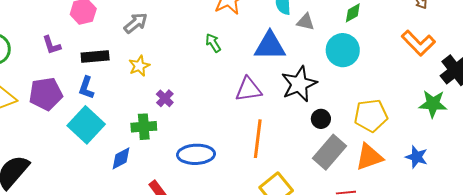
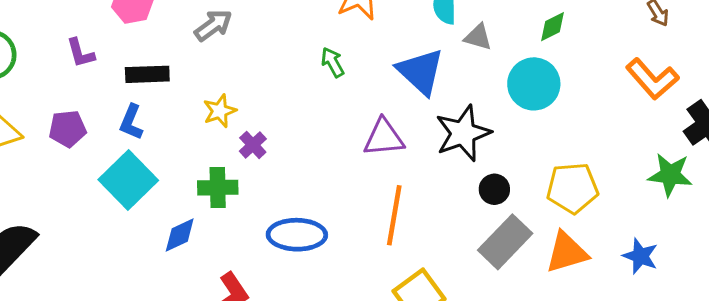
blue triangle: (270, 46) -> (421, 72), turned 40
yellow star: (139, 66) -> (220, 111), moved
purple pentagon: (46, 94) -> (68, 129), size x0.7

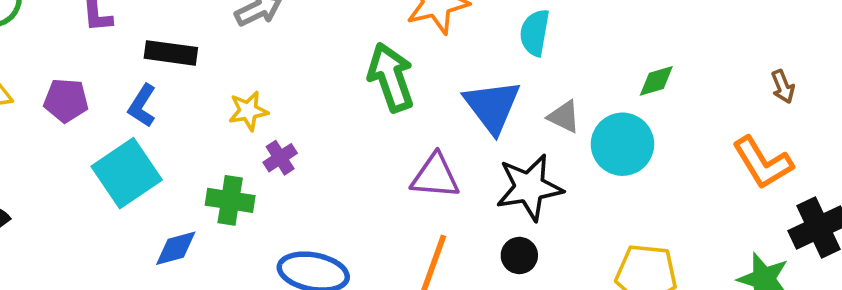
gray triangle: (478, 37) -> (564, 117), moved
green arrow: (333, 62) -> (391, 77), size x1.8
black circle: (494, 189) -> (519, 255), moved

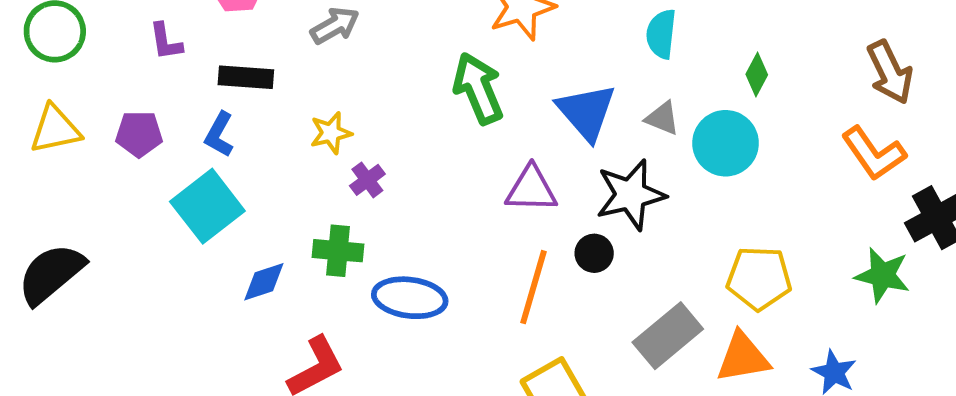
cyan semicircle: (535, 33) -> (661, 34), moved
green diamond: (656, 81) -> (757, 75), turned -42
brown arrow: (783, 87) -> (890, 72), size x1.8
green cross: (230, 200) -> (338, 251), moved
black circle: (519, 255) -> (594, 253), moved

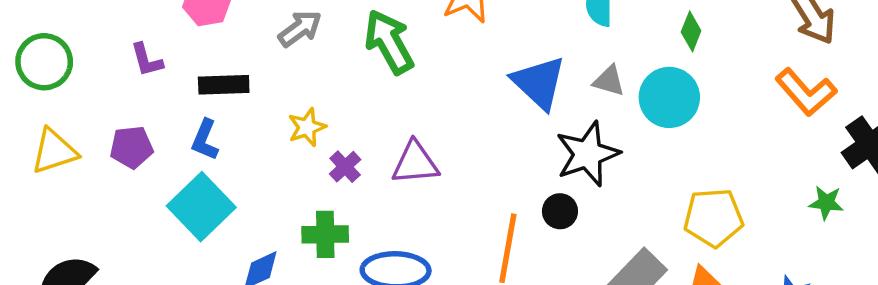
green arrow: (478, 88) -> (389, 42), moved
purple triangle: (531, 189) -> (415, 163), moved
green star: (882, 275) -> (826, 203), size x0.7

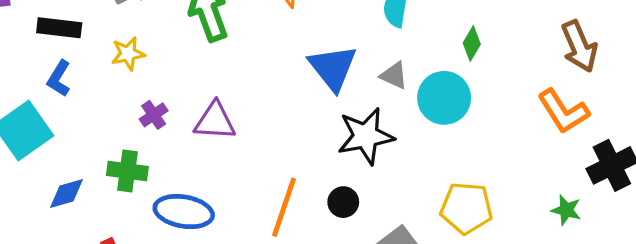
yellow star: (307, 127) -> (128, 54), moved
blue L-shape: (205, 140) -> (59, 78), moved
black circle: (560, 211) -> (343, 202), moved

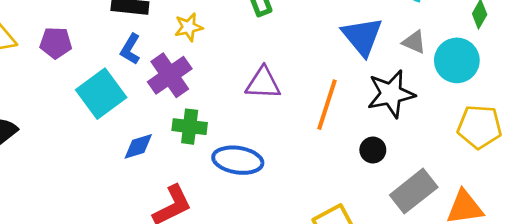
purple cross: (154, 115) -> (170, 75), moved, size x1.8
orange line: (284, 207) -> (327, 105), moved
yellow pentagon: (466, 208) -> (479, 127), moved

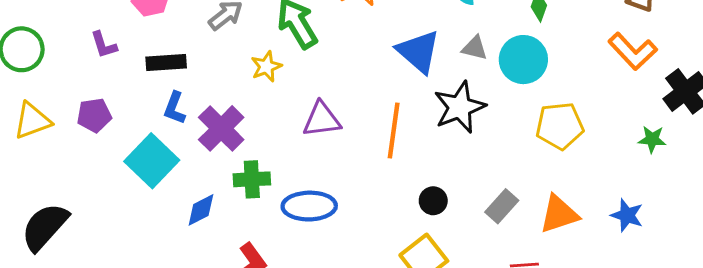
yellow star: (189, 27) -> (266, 67), moved
black circle: (373, 150) -> (433, 201), moved
gray rectangle: (414, 191) -> (502, 206), size x0.7

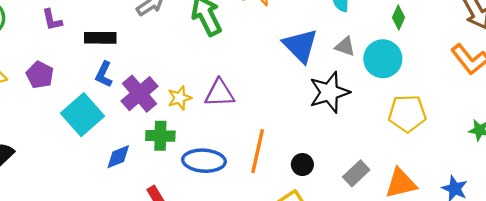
yellow star: (266, 67) -> (180, 98), moved
purple pentagon: (94, 115) -> (40, 75), turned 30
orange line: (394, 130) -> (258, 151), moved

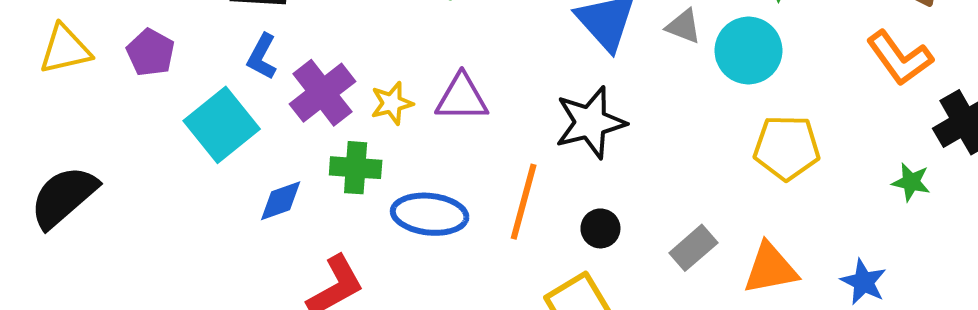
black star: (329, 92) -> (590, 122), moved

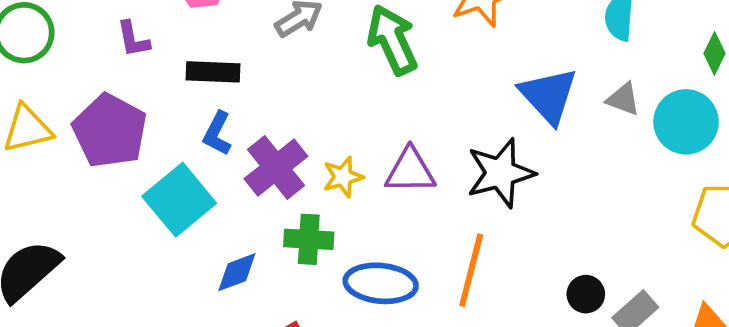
purple pentagon: (151, 53) -> (110, 131), size x1.6
black star: (590, 122) -> (500, 173), moved
black circle: (600, 228) -> (586, 294), moved

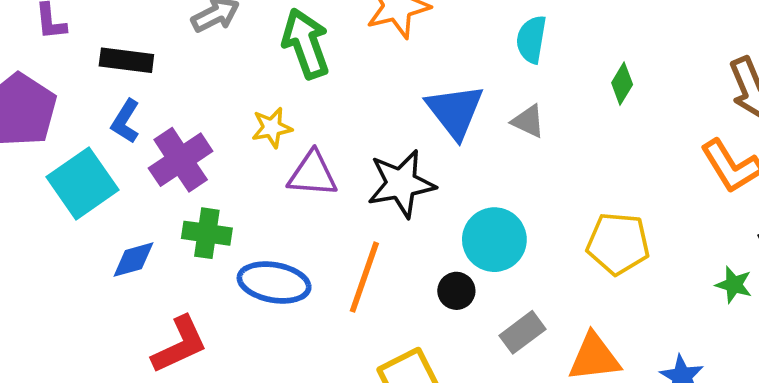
cyan circle: (686, 122) -> (494, 240), moved
yellow star: (343, 177) -> (272, 128), moved
black circle: (586, 294) -> (456, 291), moved

